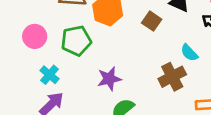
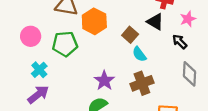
cyan semicircle: (189, 53) -> (139, 54), moved
purple star: (109, 79) -> (104, 81), moved, turned -30

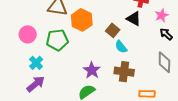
black arrow: (180, 42) -> (166, 34), moved
brown cross: (142, 83) -> (124, 72), turned 30

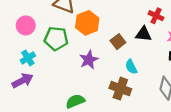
black triangle: (134, 19) -> (143, 34), turned -35
cyan semicircle: (121, 47) -> (131, 67), moved
purple star: (92, 70) -> (89, 60), moved

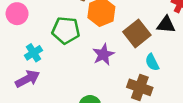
pink circle: (26, 25) -> (17, 14), moved
brown square: (118, 42) -> (137, 33), size x1.5

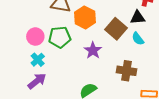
pink circle: (17, 14) -> (35, 37), moved
cyan semicircle: (152, 62) -> (138, 39), moved

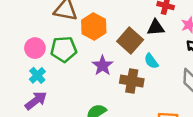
cyan semicircle: (138, 39) -> (151, 61), moved
brown cross: (126, 71) -> (132, 81), moved

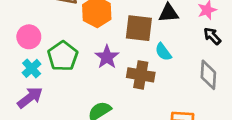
brown square: (130, 40) -> (139, 28), turned -35
green pentagon: (64, 49) -> (63, 56), moved, turned -30

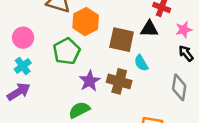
green pentagon: (63, 56) -> (67, 51), moved
purple star: (107, 57) -> (90, 81), moved

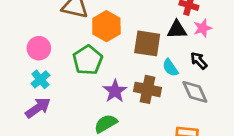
pink star: (184, 30) -> (203, 28), moved
black arrow: (186, 53) -> (199, 61), moved
gray diamond: (179, 87) -> (195, 92), moved, turned -30

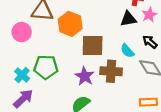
brown square: (147, 43) -> (93, 46), moved
pink circle: (39, 48) -> (22, 32), moved
green pentagon: (88, 60) -> (46, 67), moved, turned -30

